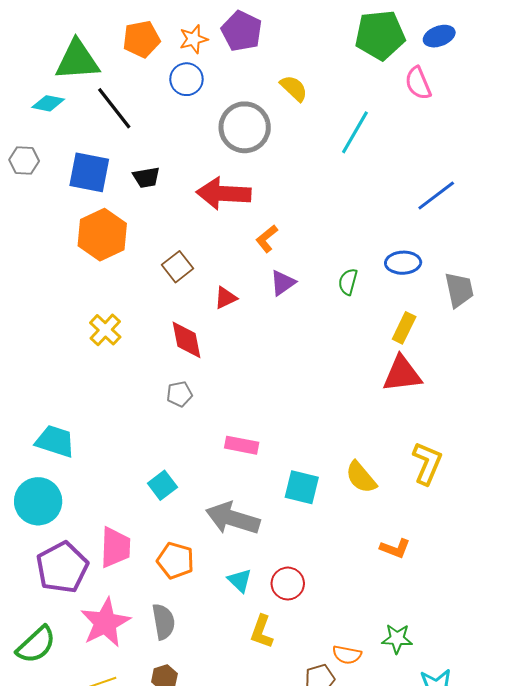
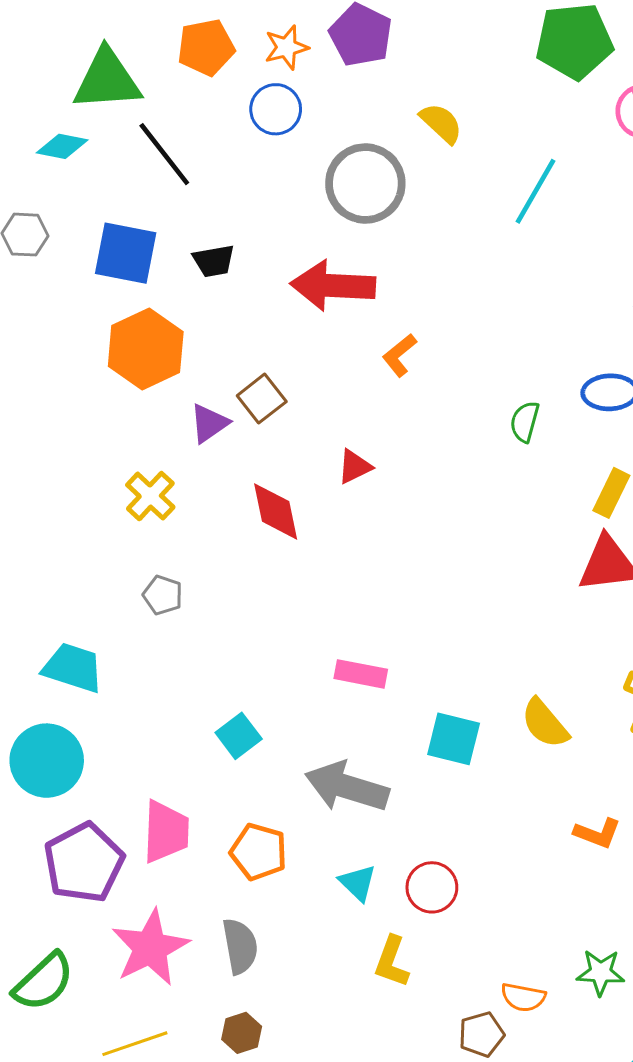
purple triangle: (283, 283) -> (209, 423), moved
red triangle: (226, 298) -> (355, 467), moved
gray pentagon: (179, 394) -> (163, 595), moved, turned 30

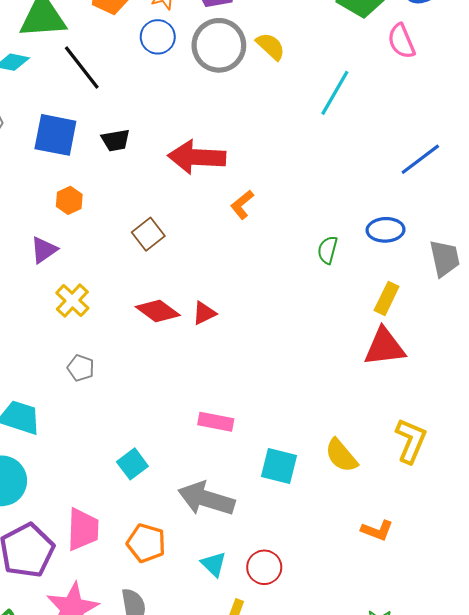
gray circle: (365, 184) -> (219, 45), moved
orange hexagon: (146, 349) -> (69, 200), size x0.5
purple triangle: (209, 423) -> (44, 250), moved
red triangle: (355, 467) -> (204, 313), moved
red diamond: (276, 511) -> (158, 311), turned -42

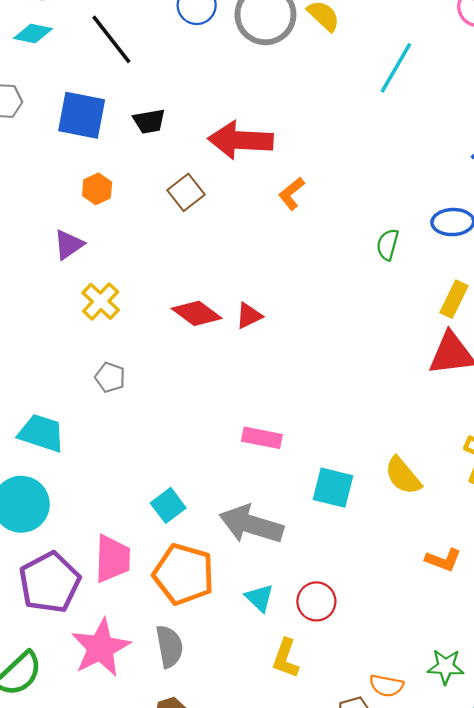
brown square: (148, 234) -> (186, 192), moved
cyan square: (132, 464) -> (168, 505), moved
orange pentagon: (146, 543) -> (184, 574), size x1.4

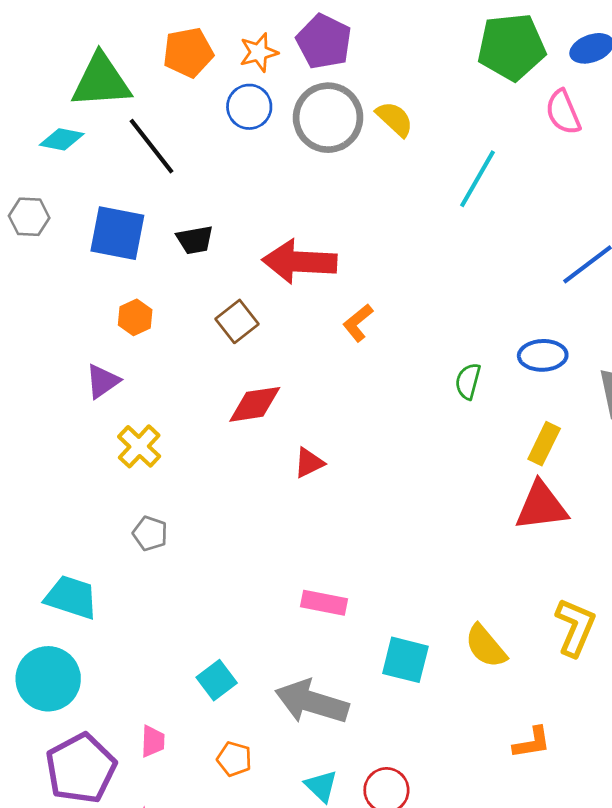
red diamond: (197, 313) -> (255, 404), moved, turned -45
pink trapezoid: (112, 559) -> (153, 741), size x0.6
orange L-shape: (443, 560) -> (532, 743), turned -30
orange pentagon: (184, 574) -> (234, 759), size x0.5

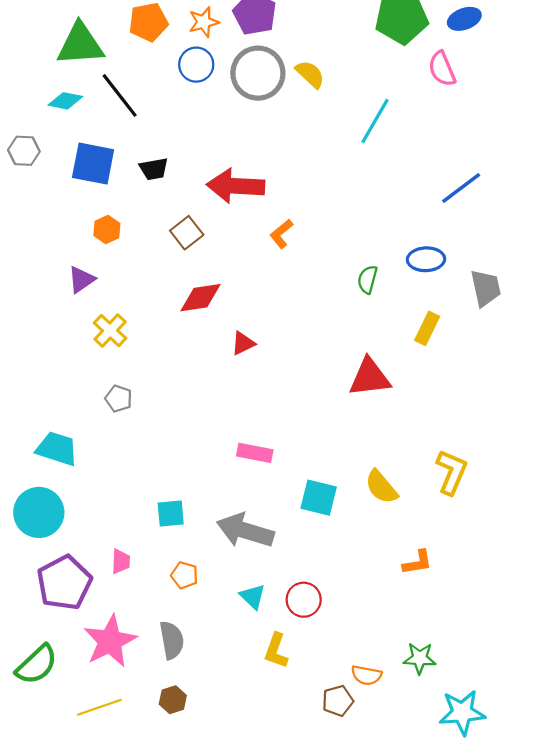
cyan diamond: (62, 139) -> (65, 101), moved
red triangle: (541, 506) -> (370, 377), moved
cyan square: (217, 680) -> (171, 514), turned 32

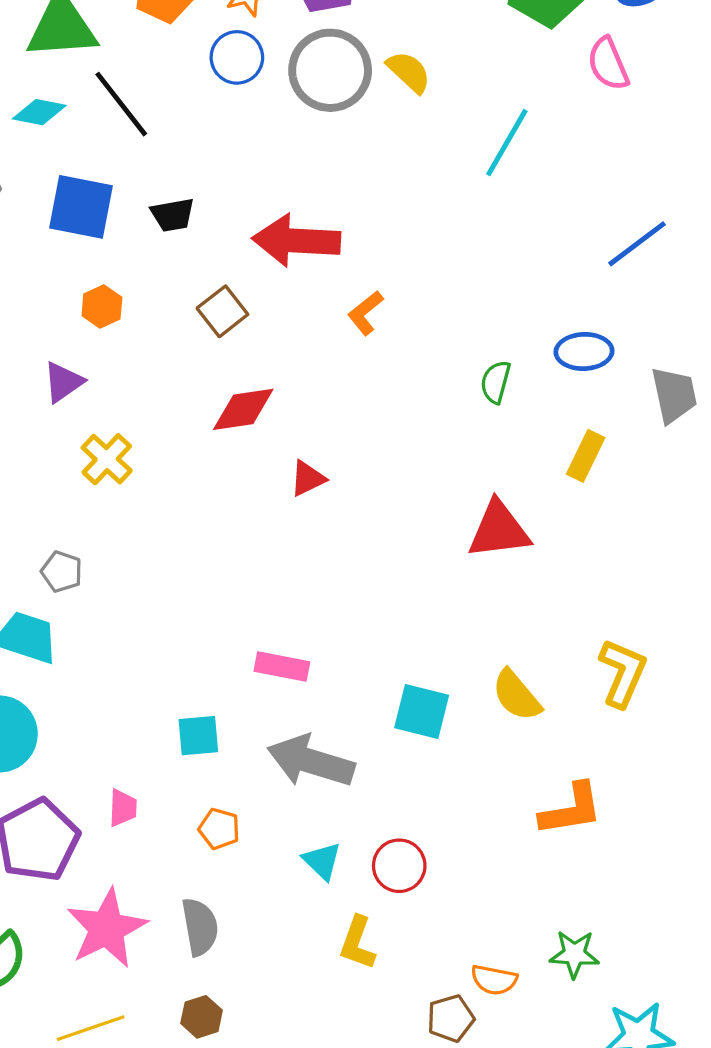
gray pentagon: (119, 399) -> (62, 572), moved
pink rectangle: (255, 453) -> (282, 666), moved
orange L-shape: (418, 562) -> (571, 809), size x1.4

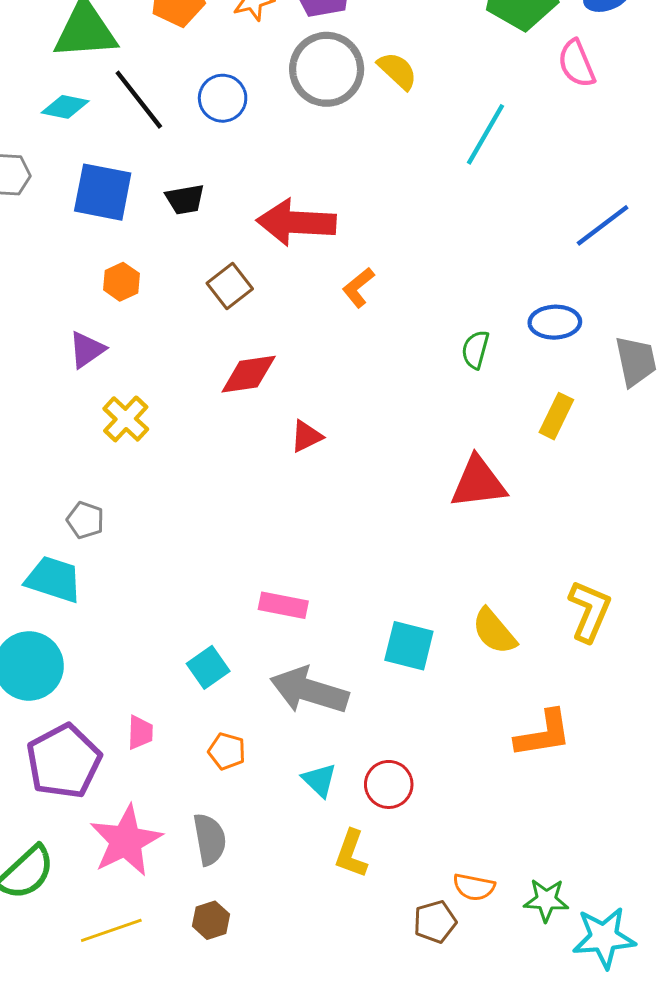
blue circle: (237, 57) -> (223, 98), moved
cyan square: (198, 736) -> (208, 667), turned -30
green star: (574, 954) -> (546, 900), moved

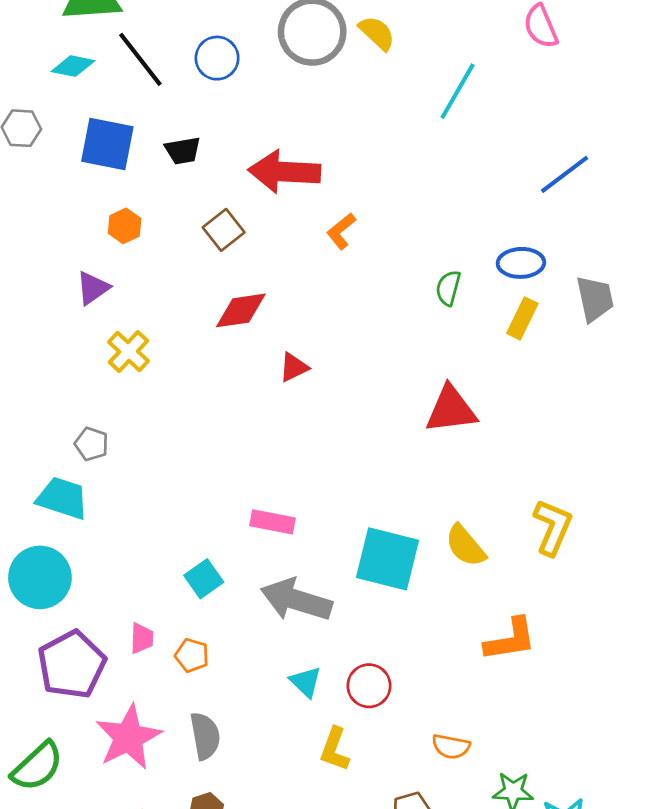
yellow rectangle: (556, 416) -> (522, 318), moved
cyan square: (409, 646) -> (387, 559), size x1.4
orange pentagon: (227, 751) -> (192, 655), moved
orange semicircle: (474, 887) -> (451, 747), moved

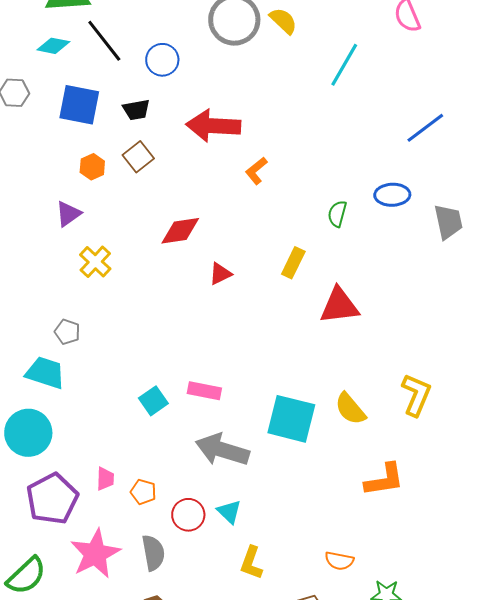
blue circle: (217, 58) -> (162, 60), moved
brown square: (224, 230) -> (138, 157), moved
yellow rectangle: (522, 318) -> (293, 263), moved
cyan square: (204, 579) -> (153, 401), moved
red circle: (369, 686) -> (188, 515), moved

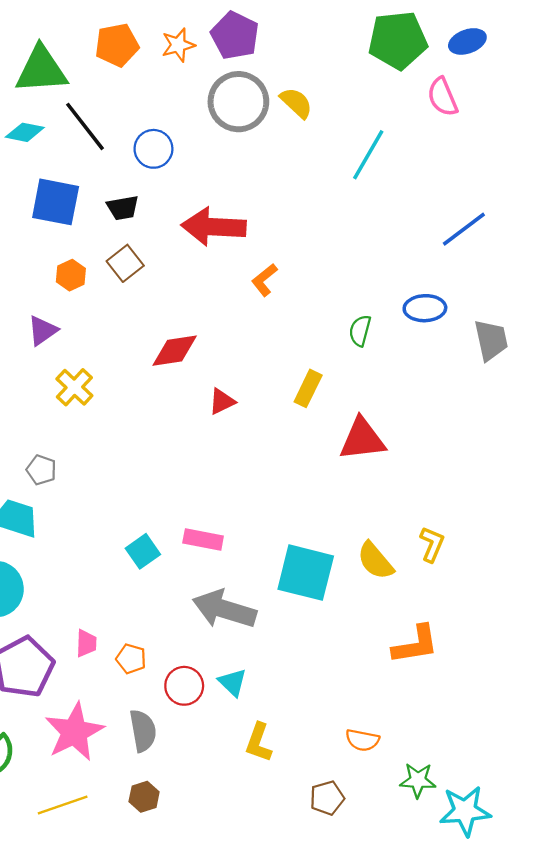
yellow L-shape: (416, 395) -> (432, 544), moved, size x0.7

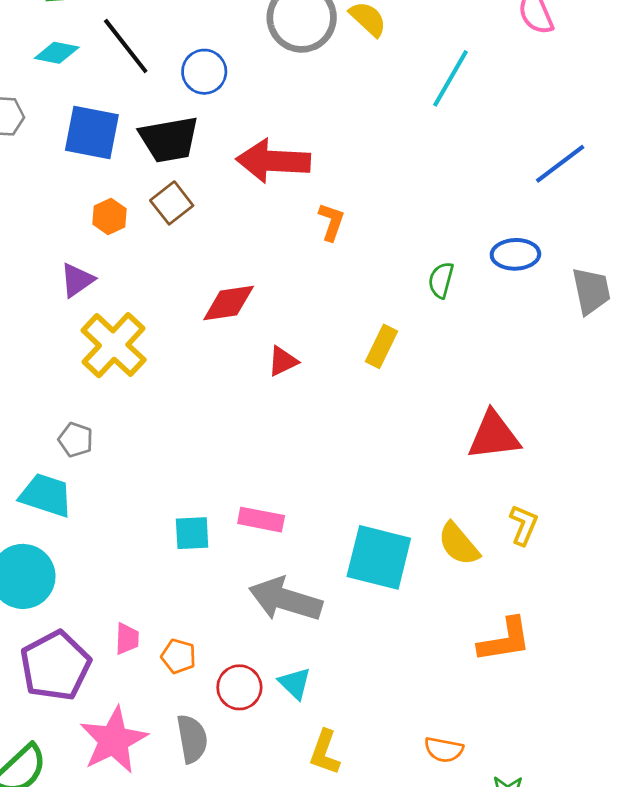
black trapezoid: (123, 208) -> (169, 139), size x1.6
orange L-shape: (264, 280) -> (331, 222), turned 148
yellow cross: (74, 387) -> (114, 345), size x1.5
red triangle: (362, 439) -> (494, 436), moved
cyan square: (143, 551) -> (192, 533), turned 32

